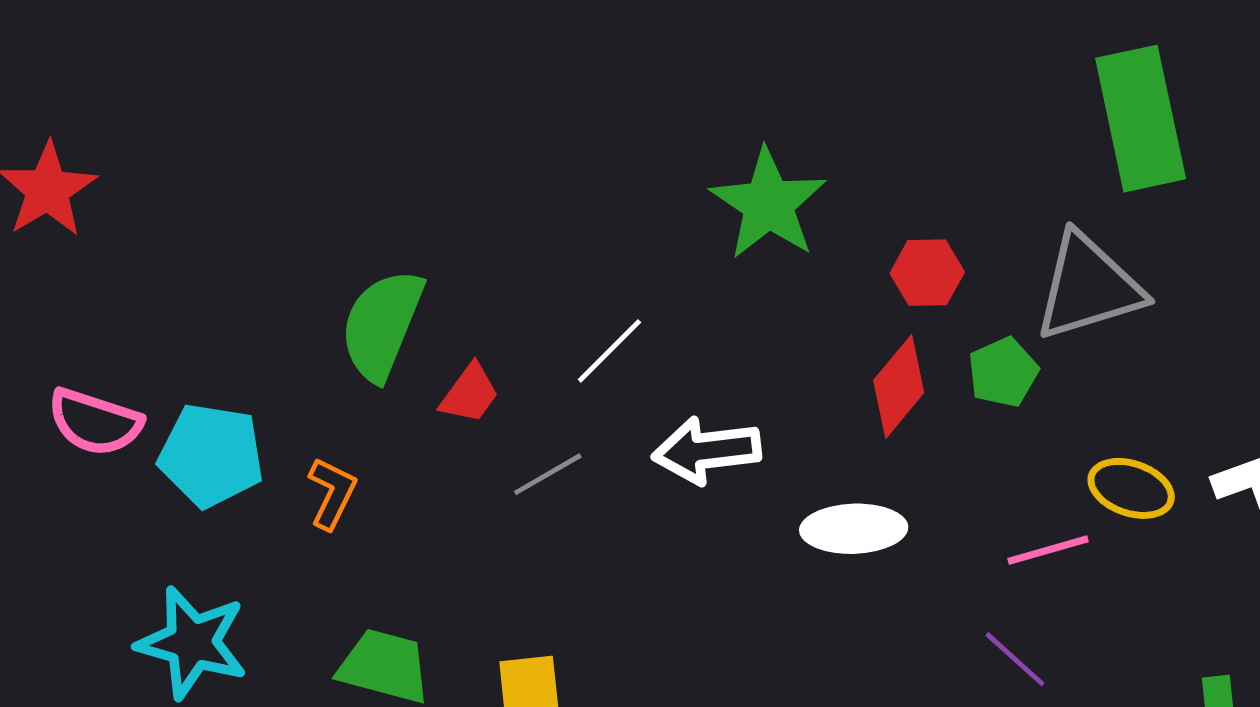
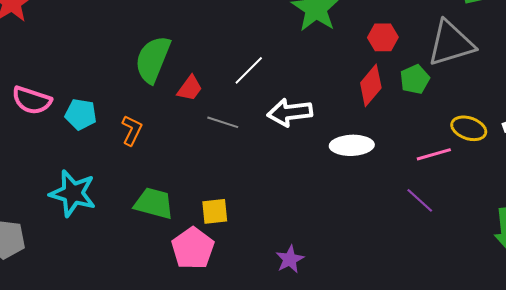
cyan pentagon: (211, 455) -> (81, 114), size x0.7
gray line: (548, 474) -> (223, 122), turned 48

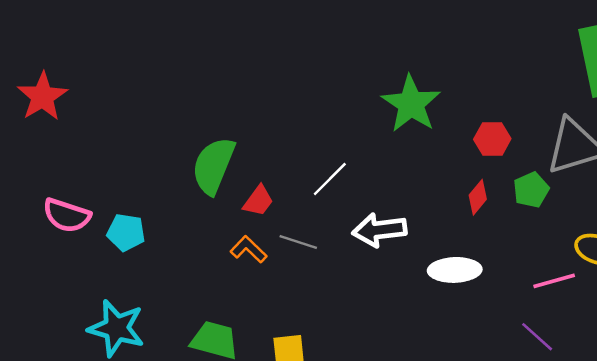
red diamond: (371, 85) -> (478, 197), size x0.7
orange L-shape: (132, 130) -> (249, 249), moved, turned -72

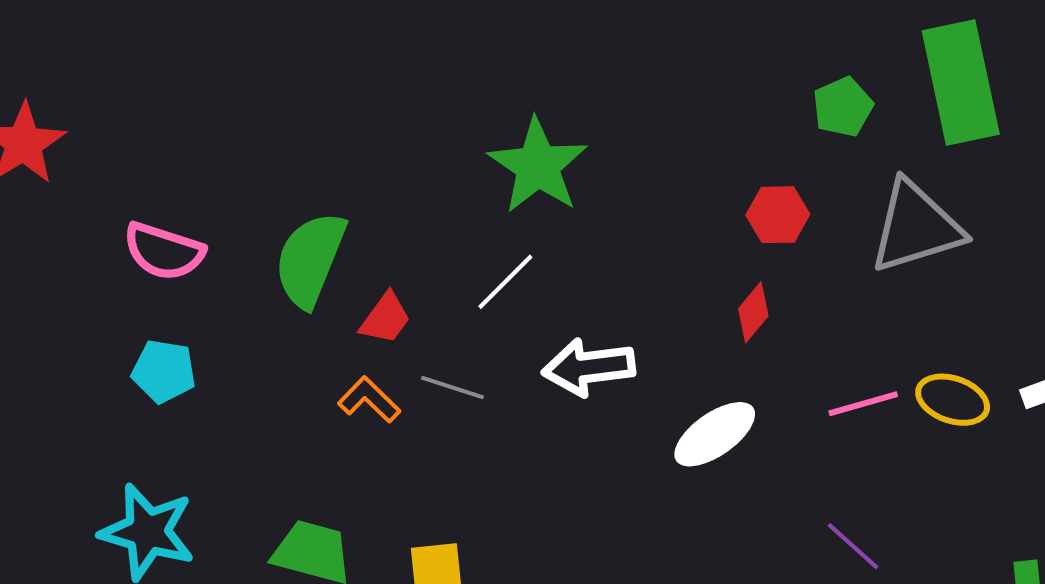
green star: (411, 104) -> (538, 166), moved
green pentagon: (531, 190) -> (843, 107), moved
pink semicircle: (67, 215) -> (164, 251), moved
white ellipse: (455, 270) -> (715, 434), turned -33
pink line: (554, 281) -> (863, 404), moved

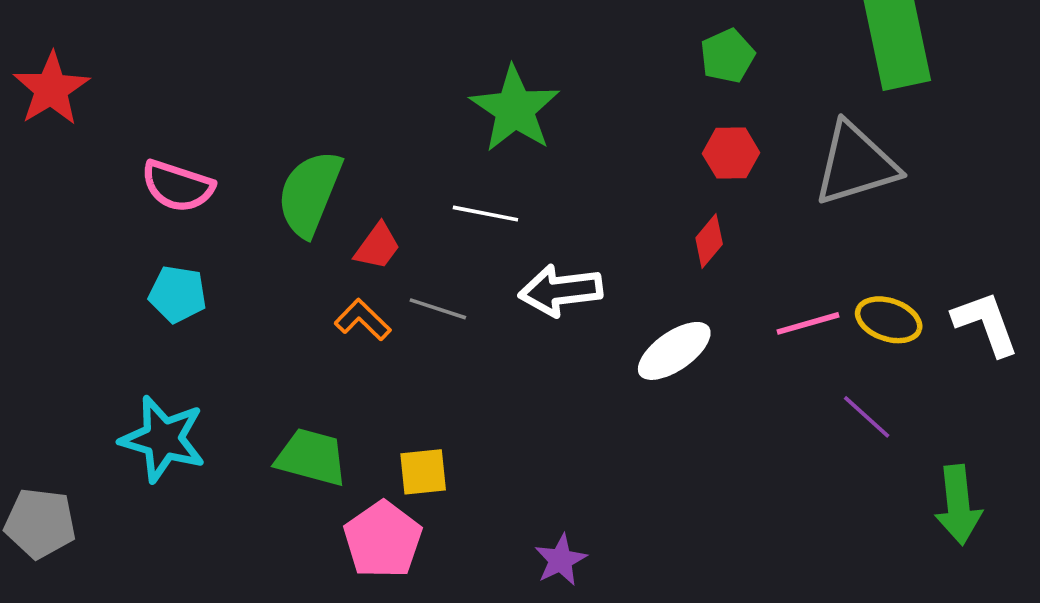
green pentagon: (843, 107) -> (727, 56), moved
white line: (505, 282) -> (485, 214), turned 56
purple line: (853, 546) -> (867, 417), moved

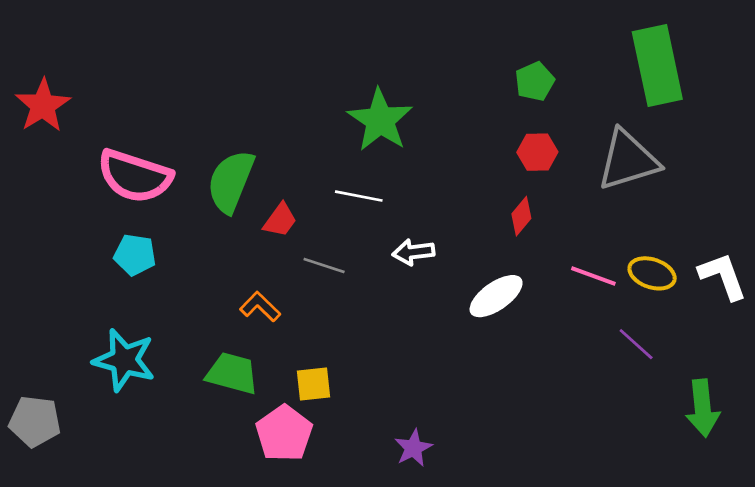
pink semicircle: (178, 186) -> (135, 176), size x1.4
white arrow: (561, 290) -> (413, 252), size x0.7
orange L-shape: (363, 320) -> (260, 307), moved
pink line: (808, 323) -> (593, 276), turned 36

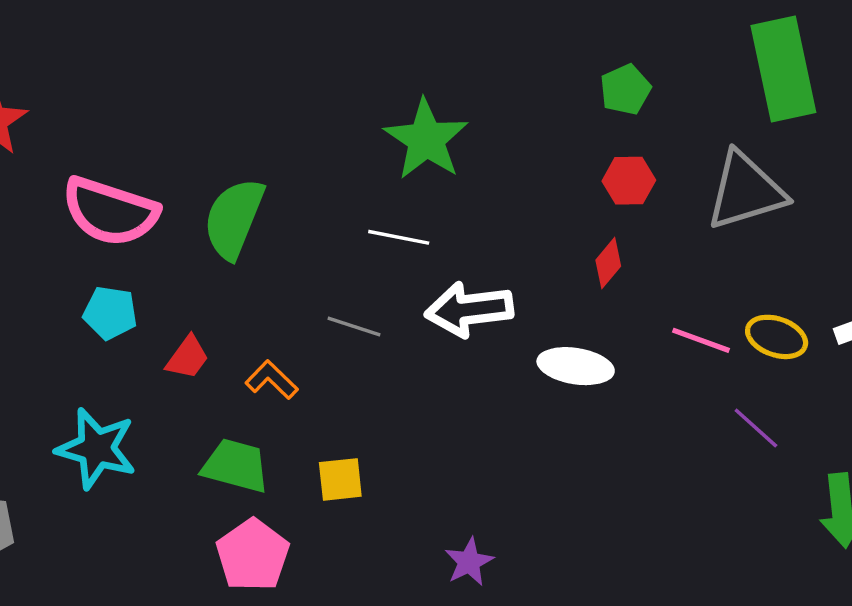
red trapezoid: (280, 220) -> (187, 358), moved
white arrow: (413, 252) -> (469, 309), size x1.6
white ellipse: (496, 296) -> (576, 366), turned 44
pink pentagon: (284, 433) -> (253, 555), moved

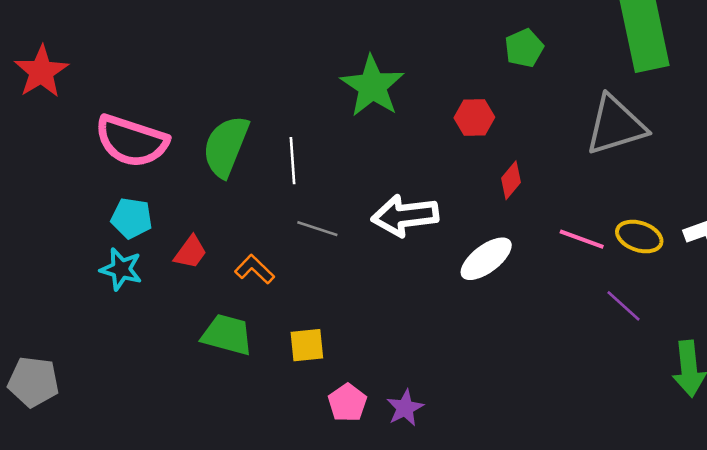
red hexagon: (629, 181) -> (474, 117), moved
white line: (399, 237) -> (292, 161), moved, turned 75
white ellipse: (576, 366) -> (486, 259), turned -46
cyan star: (96, 449) -> (121, 269), moved, size x0.7
pink pentagon: (253, 555) -> (347, 403), moved, size x0.7

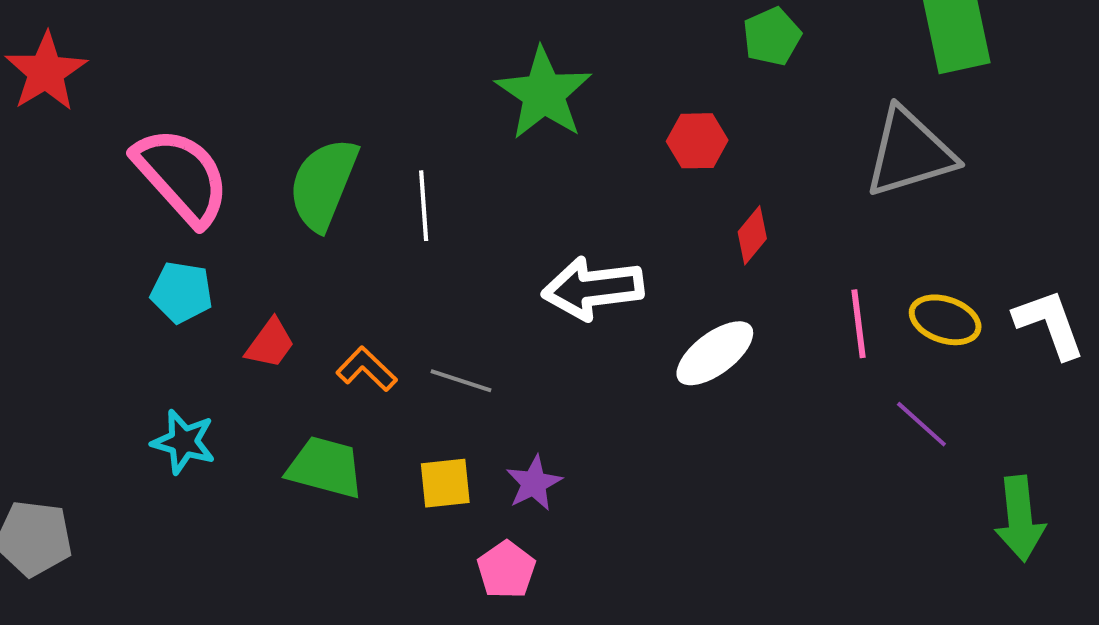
pink semicircle: (132, 141) -> (182, 176), turned -150
gray line: (317, 229) -> (461, 381), moved
pink line: (582, 239) -> (858, 324), turned 63
cyan star: (121, 269) -> (184, 442), moved
purple star: (405, 408) -> (534, 483), moved

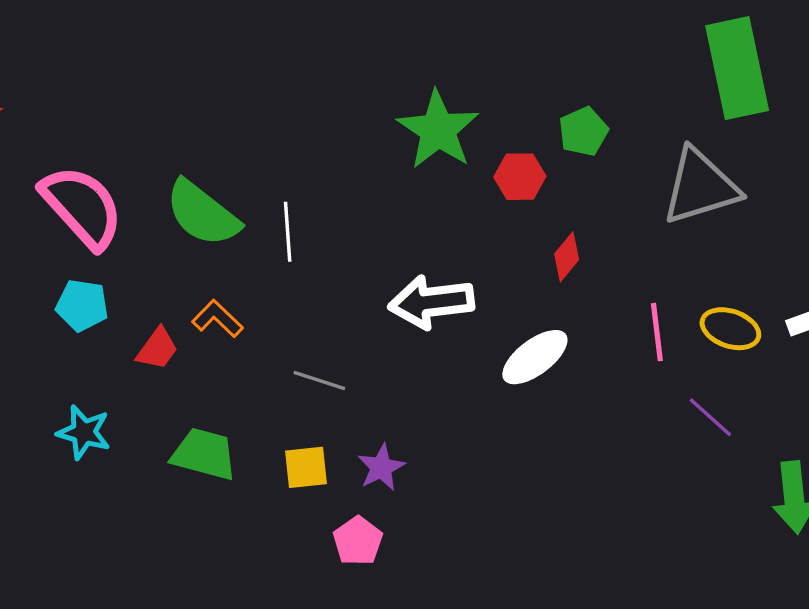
green pentagon: (772, 36) -> (583, 132), moved
green star: (544, 94) -> (438, 130), moved
green semicircle: (323, 184) -> (202, 213), turned -74
orange L-shape: (367, 369) -> (217, 319), moved

